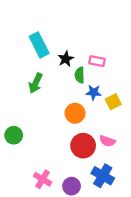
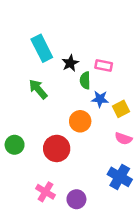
green arrow: (36, 83) -> (38, 89), turned 114
pink semicircle: (107, 141) -> (123, 139), moved
red circle: (83, 146) -> (57, 148), moved
blue cross: (103, 176) -> (120, 177), moved

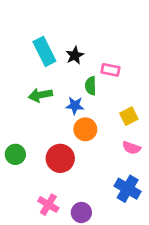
black star: (70, 63) -> (75, 55), moved
green arrow: (38, 89) -> (40, 95), turned -60
blue star: (100, 99) -> (75, 106), moved

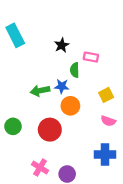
cyan rectangle: (44, 51) -> (15, 35), moved
green arrow: (40, 95) -> (40, 91), moved
blue cross: (128, 189) -> (105, 155), turned -30

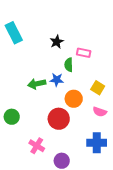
yellow square: (106, 95) -> (98, 88), turned -32
orange circle: (70, 106) -> (74, 99), moved
red circle: (50, 130) -> (59, 119), moved
pink cross: (40, 168) -> (37, 146), moved

